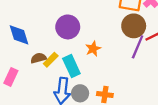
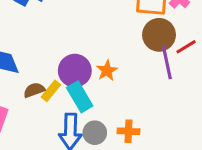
purple circle: (68, 27) -> (75, 71), moved
purple line: (138, 47) -> (167, 63), turned -30

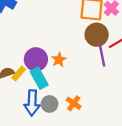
orange cross: (128, 131) -> (74, 103), turned 32

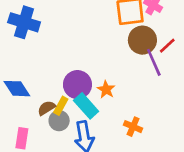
orange star: (59, 60) -> (106, 90), moved
gray circle: (50, 104) -> (59, 121), moved

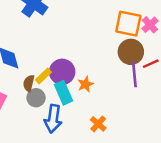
yellow rectangle: (61, 106) -> (43, 76), moved
brown semicircle: (46, 108) -> (29, 83), turned -63

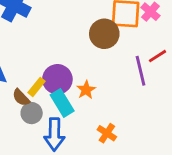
brown circle: (131, 52) -> (104, 34), moved
brown semicircle: (29, 83) -> (21, 98), turned -49

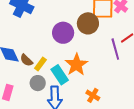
purple circle: (57, 79) -> (63, 33), moved
orange star: (86, 90) -> (76, 65), size x1.6
brown semicircle: (21, 98) -> (26, 60), moved

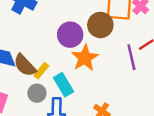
brown semicircle: (26, 60) -> (25, 65), size x1.5
orange star: (76, 65) -> (85, 58), moved

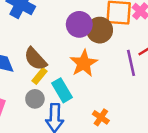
purple circle: (70, 35) -> (79, 24), moved
brown semicircle: (25, 65) -> (35, 59), moved

